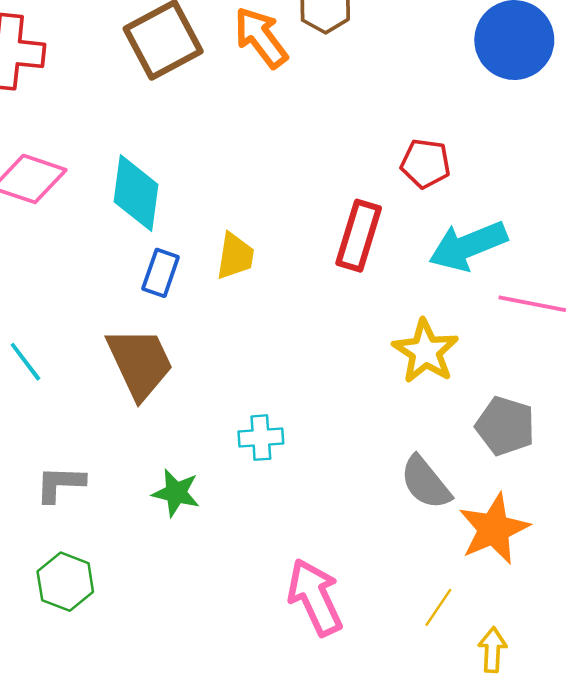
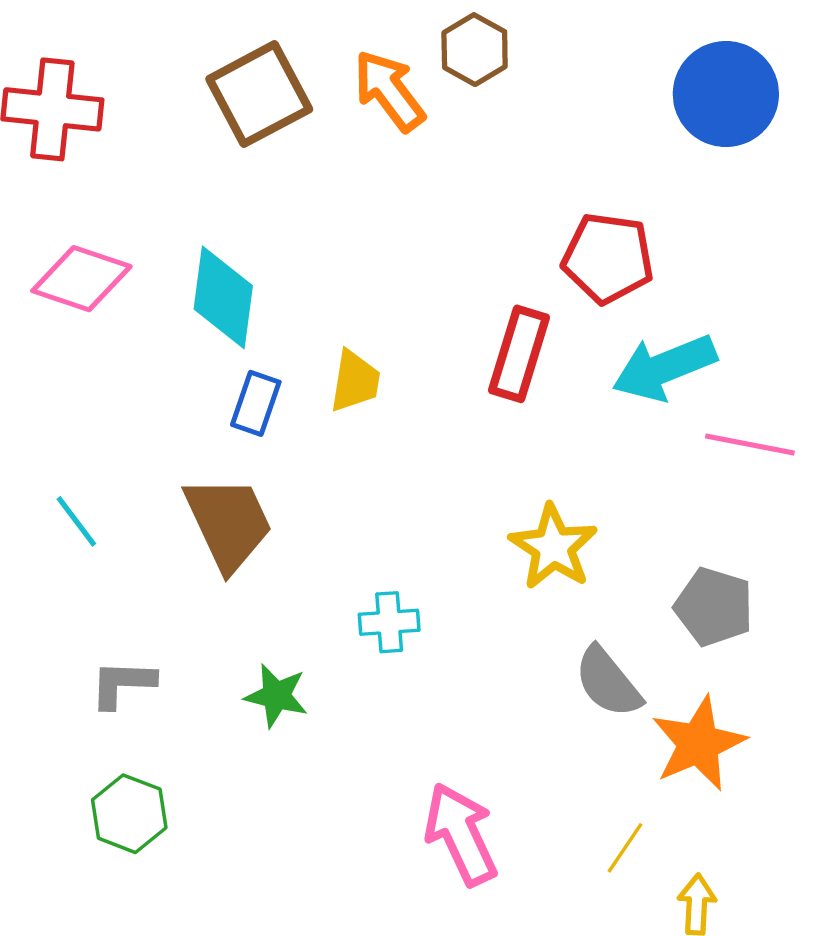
red pentagon: (426, 164) -> (608, 258), size x1.4
yellow star: (426, 351) -> (553, 547), moved

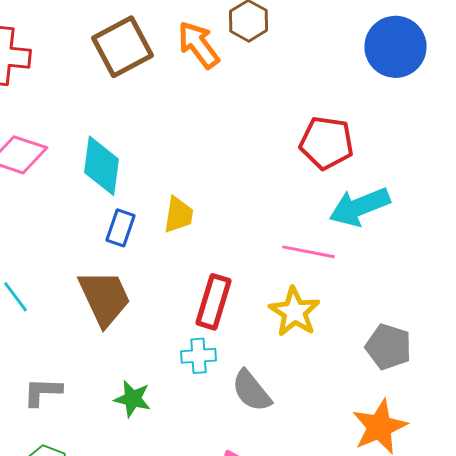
red rectangle: (519, 354) -> (214, 302), moved
pink line: (750, 444) -> (308, 252), moved
gray semicircle: (608, 682) -> (252, 391), moved

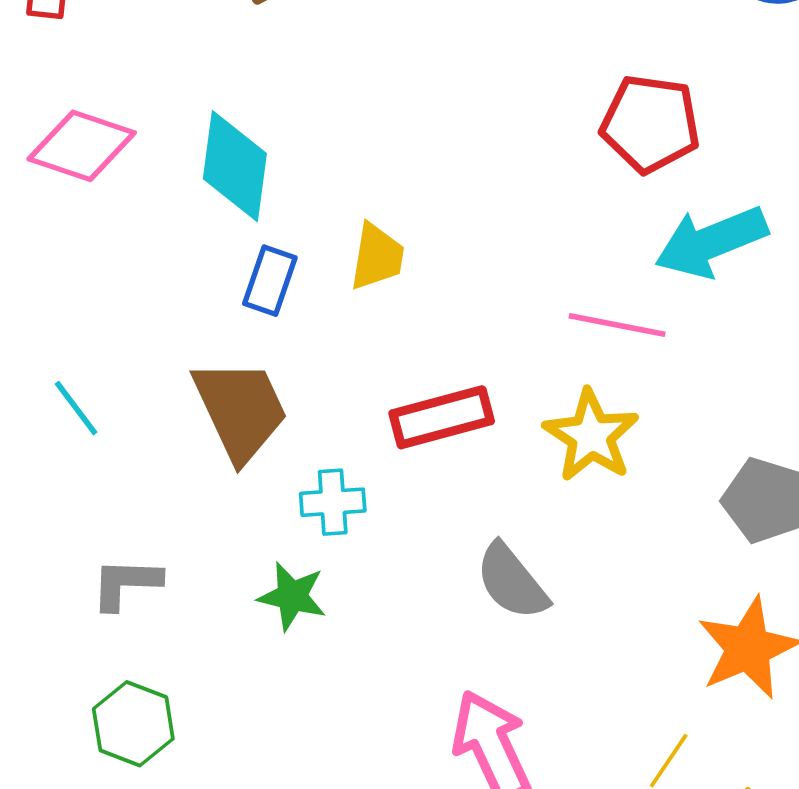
red rectangle: (214, 302) -> (442, 417), turned 58
cyan cross: (198, 356) -> (333, 502), moved

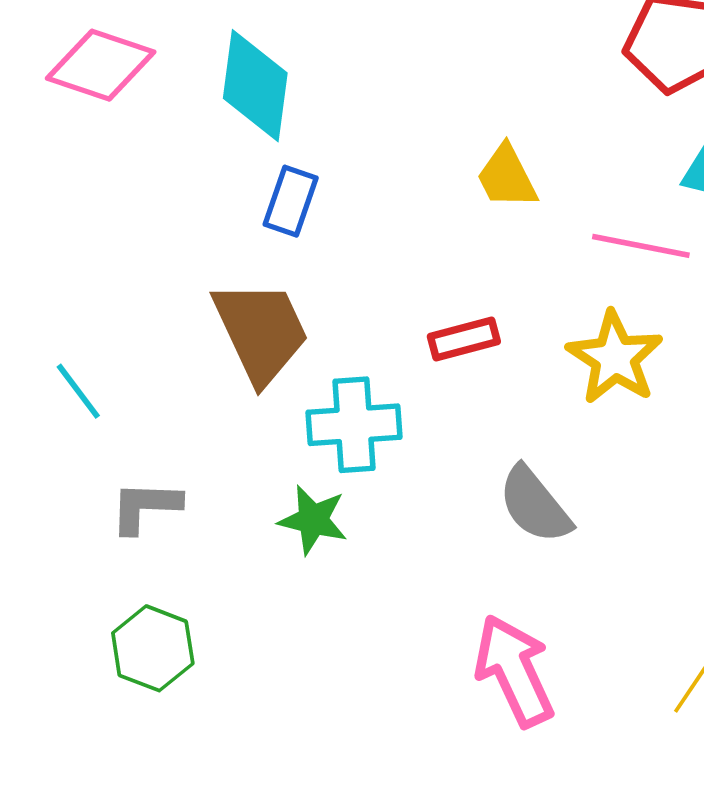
yellow trapezoid: (377, 257) -> (507, 177), moved, turned 144
cyan line: (76, 408) -> (78, 391), moved
red rectangle: (442, 417) -> (464, 339), size x0.7
cyan cross: (333, 502) -> (354, 425), size x1.4

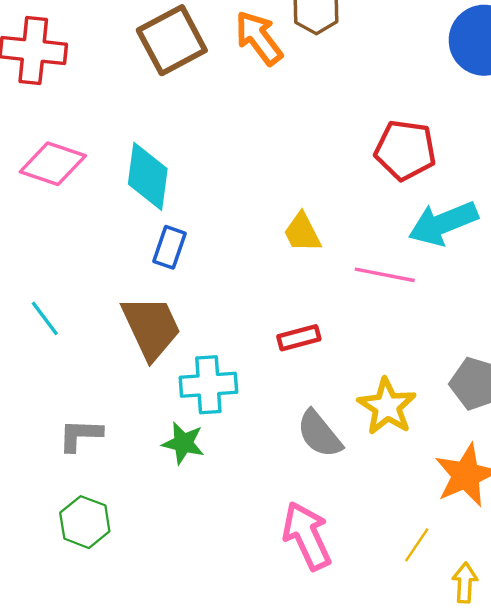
red rectangle: (464, 339) -> (299, 338), moved
yellow star: (615, 358) -> (387, 406), moved
cyan line: (78, 391) -> (45, 318), moved

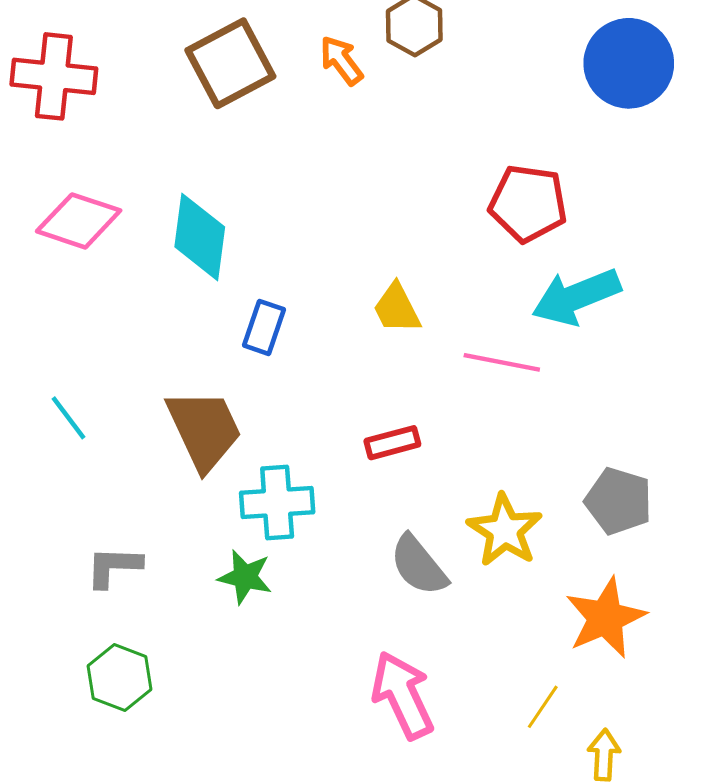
orange arrow: (259, 38) -> (341, 60), size x0.7
blue rectangle: (170, 247) -> (264, 327), moved

